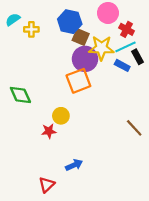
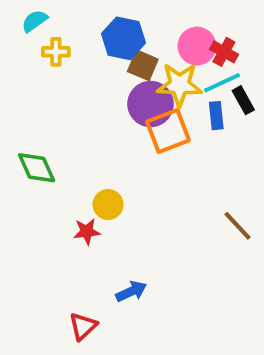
pink circle: (108, 13) -> (197, 46), moved
cyan semicircle: (13, 20) -> (35, 21), moved
blue rectangle: (122, 65) -> (216, 116), turned 56
orange square: (78, 81) -> (168, 131), moved

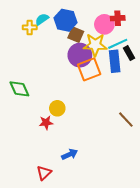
cyan semicircle: (35, 21) -> (42, 19), moved
red cross: (224, 52) -> (118, 18), moved, turned -32
blue rectangle: (216, 116) -> (115, 61), size x1.5

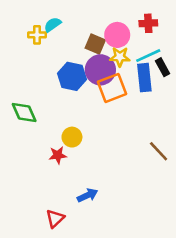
blue hexagon: (65, 20) -> (72, 76), moved
pink circle: (104, 24) -> (117, 35), moved
yellow star: (95, 45) -> (120, 57), size x0.7

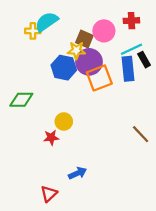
cyan semicircle: (53, 25) -> (47, 22), size x1.5
yellow star: (120, 57) -> (76, 50), moved
green diamond: (24, 112) -> (21, 100), turned -65

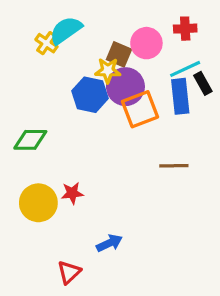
yellow cross: (33, 31) -> (46, 43), turned 35
yellow circle: (64, 122) -> (38, 203), moved, size x1.5
brown line: (141, 134) -> (174, 166), moved, turned -48

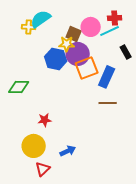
yellow cross: (46, 43) -> (29, 27), turned -32
cyan line: (185, 69) -> (110, 31), moved
blue rectangle: (180, 96) -> (107, 77), moved, turned 30
yellow circle: (38, 203) -> (34, 146), moved

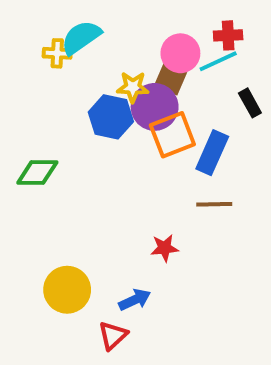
brown square: (74, 34) -> (170, 79), moved
red star: (45, 120) -> (165, 248), moved
red triangle: (43, 169) -> (113, 335), moved

